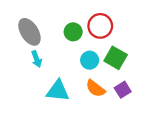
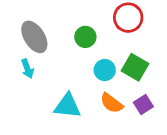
red circle: (100, 26) -> (128, 18), moved
cyan arrow: (37, 59) -> (27, 69), moved

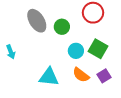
gray ellipse: (34, 37) -> (37, 21), moved
cyan arrow: (27, 69) -> (11, 52), moved

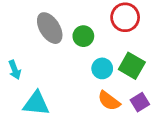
cyan triangle: (49, 77) -> (36, 103), moved

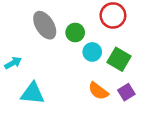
cyan circle: (102, 68) -> (92, 52), moved
cyan arrow: (15, 70) -> (13, 63), turned -98

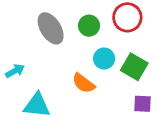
green circle: (75, 32) -> (89, 26), moved
orange semicircle: (98, 91) -> (84, 83), moved
purple square: (126, 92) -> (142, 104), turned 35

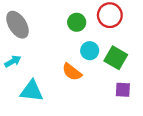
gray ellipse: (51, 28) -> (17, 25), moved

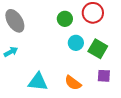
orange semicircle: (72, 72) -> (73, 83), moved
cyan triangle: (32, 91) -> (38, 82), moved

